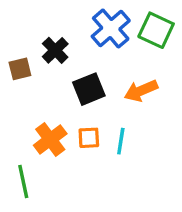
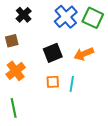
black cross: (55, 50) -> (24, 15), moved
orange cross: (50, 139) -> (16, 71), moved

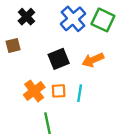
orange cross: (16, 71) -> (34, 91), moved
green line: (14, 108) -> (47, 123), moved

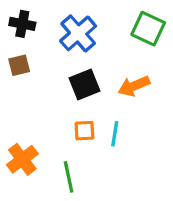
black cross: (26, 17) -> (22, 24), moved, turned -35
blue cross: (73, 19) -> (78, 33), moved
orange cross: (34, 91) -> (22, 159), moved

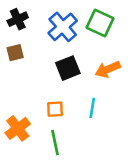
black cross: (22, 24) -> (18, 19), turned -36
green square: (148, 29) -> (100, 23), moved
orange square: (84, 131) -> (55, 109), moved

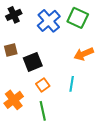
brown square: (15, 53) -> (11, 50), moved
black square: (68, 68) -> (33, 62), moved
orange square: (55, 109) -> (43, 85), turned -32

